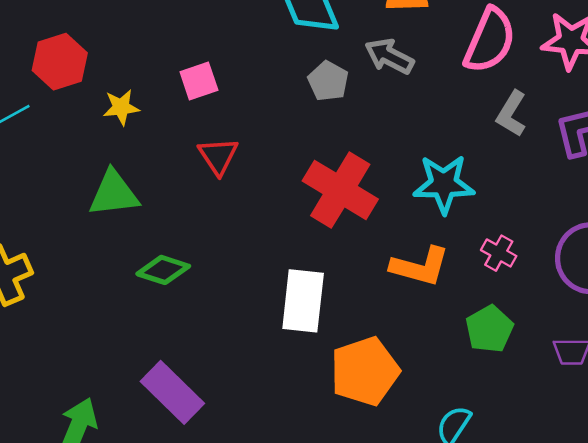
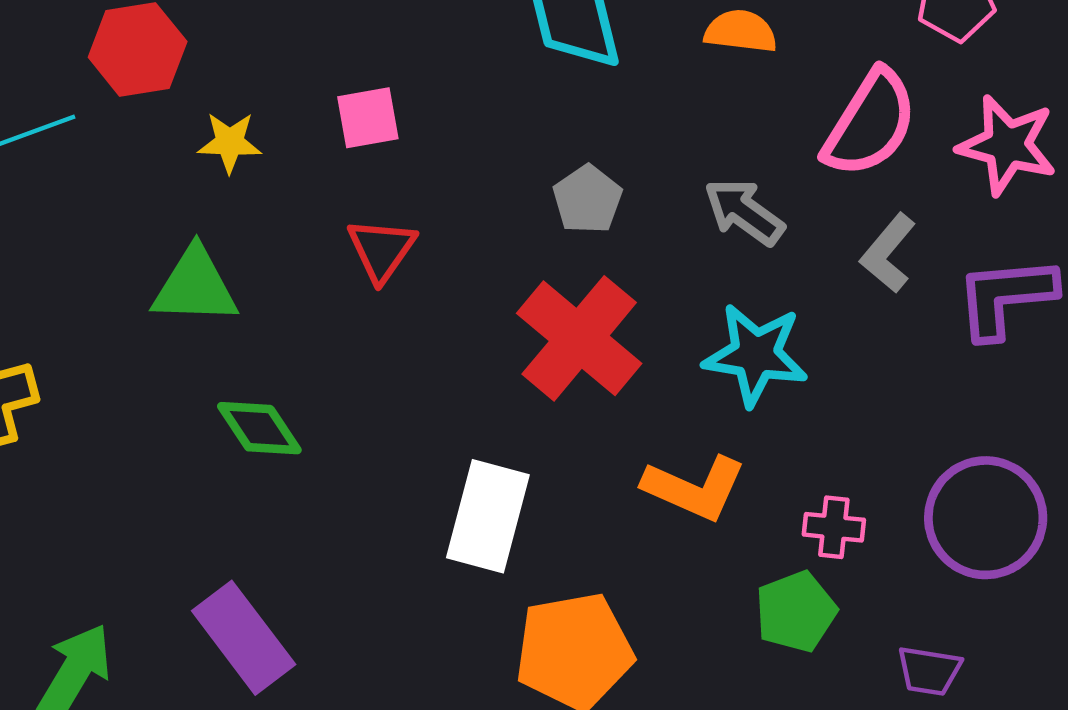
gray arrow: (389, 56) -> (744, 212), moved
gray pentagon: (328, 81) -> (588, 199), moved
pink cross: (499, 253) -> (834, 527), moved, turned -32
green diamond: (163, 270) -> (259, 428), turned 30

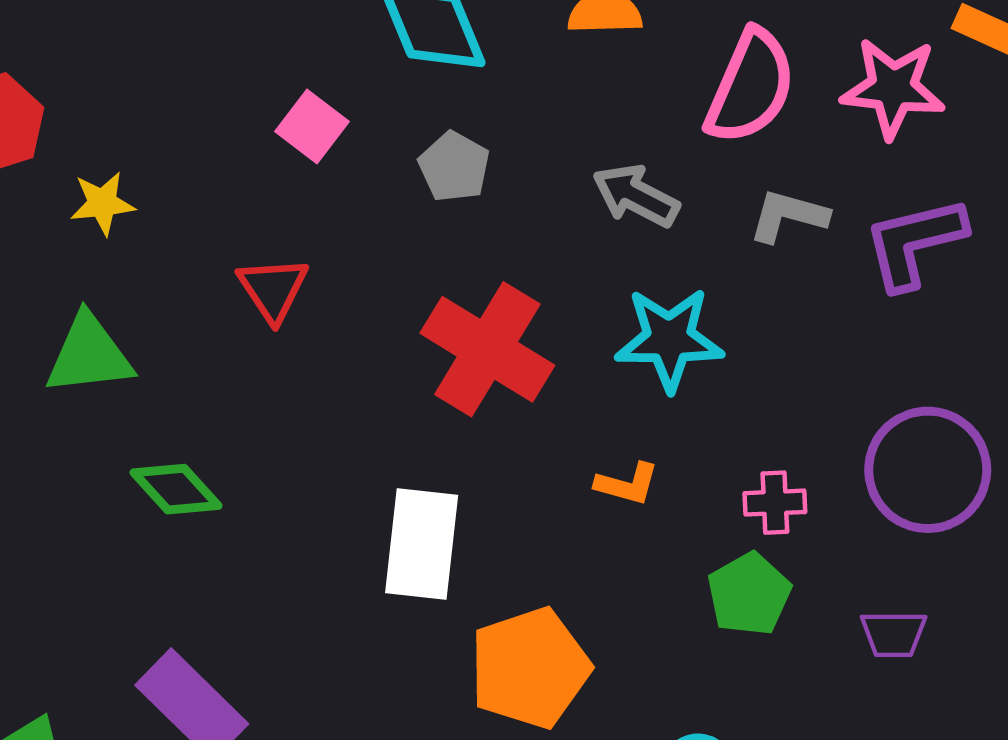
pink square: (368, 118) -> (312, 127), moved, turned -34
gray pentagon: (588, 199) -> (454, 167), moved
gray L-shape: (888, 253) -> (788, 216), turned 74
orange L-shape: (694, 488) -> (627, 484), size x0.6

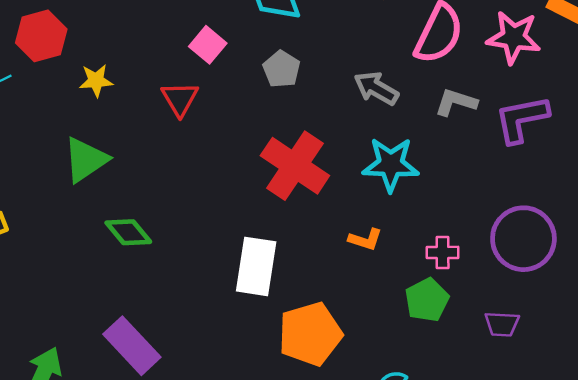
red triangle: (273, 289) -> (180, 99), moved
green triangle: (89, 355) -> (86, 160), turned -30

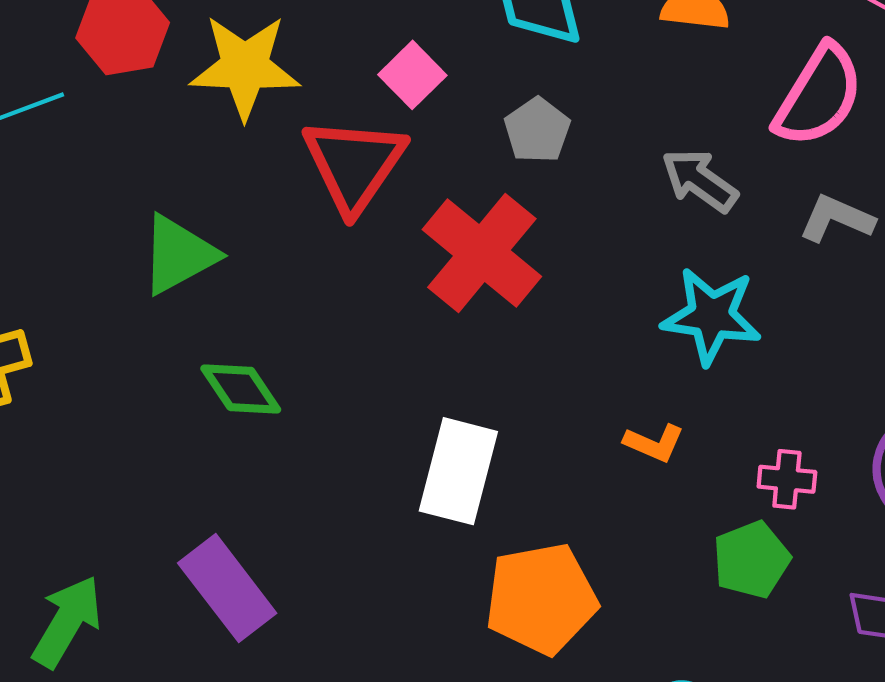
yellow star: (96, 81) -> (245, 67), moved, size x1.8
red triangle: (180, 99) -> (354, 164), size x1.6
red cross: (295, 166) -> (482, 253), moved

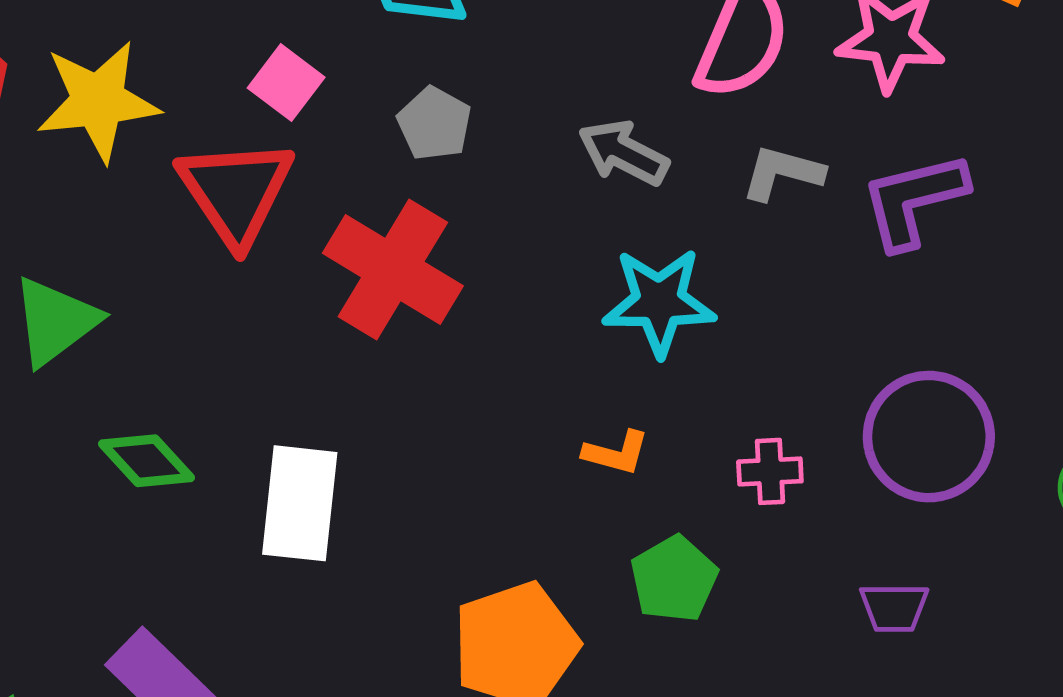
white rectangle: (458, 471) -> (300, 503), moved
green pentagon: (751, 560) -> (674, 579), moved

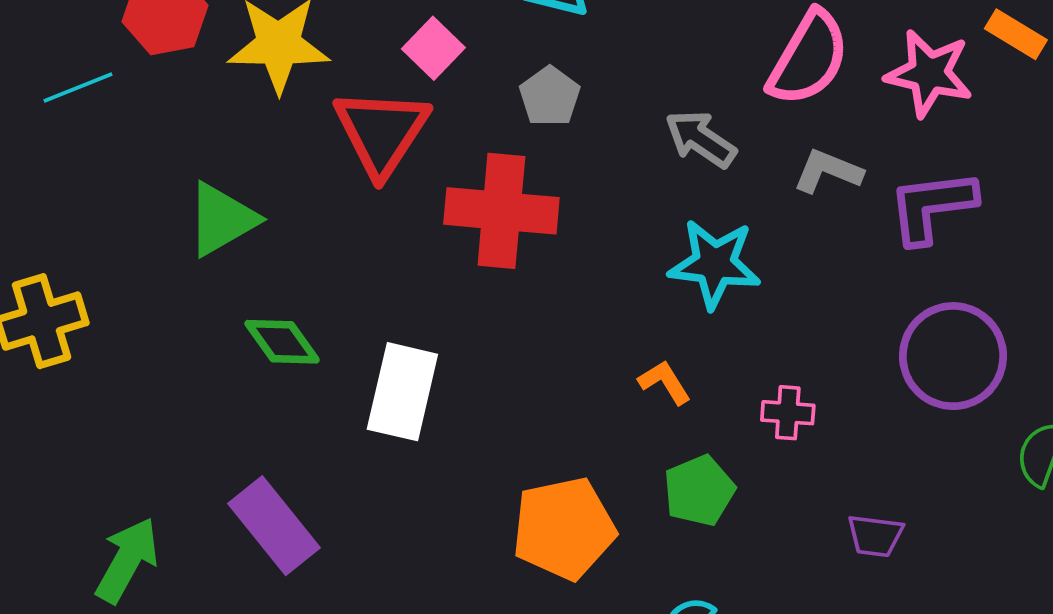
red cross: (393, 269) -> (501, 211), turned -33
purple circle: (929, 437) -> (953, 356), moved
orange L-shape: (616, 453) -> (665, 382), turned -144

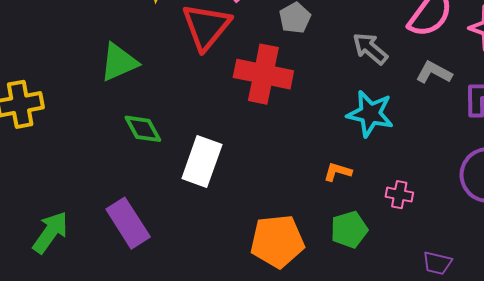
orange L-shape: (665, 382) -> (338, 172), turned -48

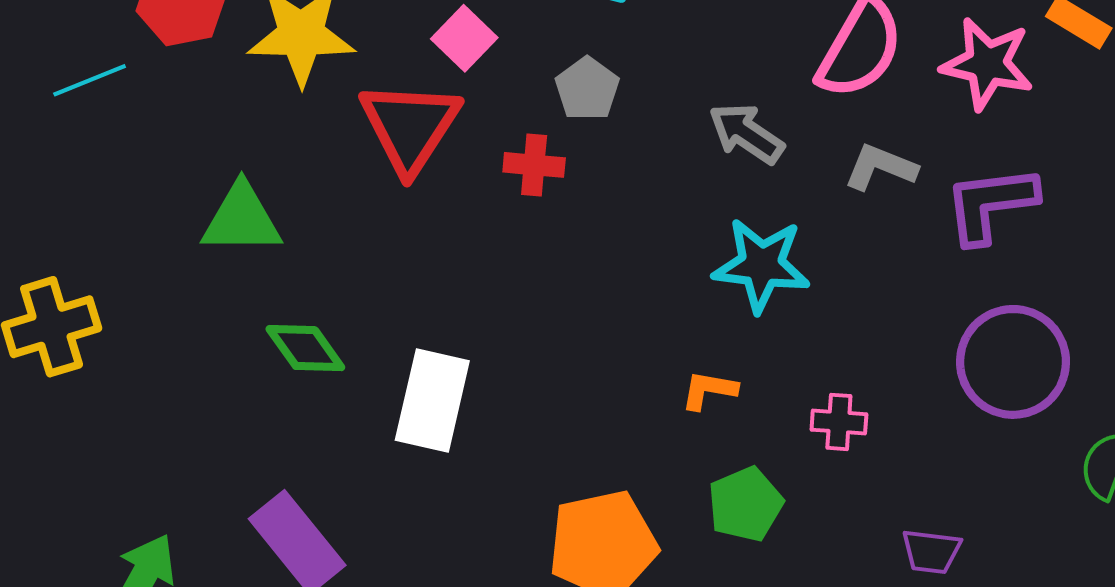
green triangle: (119, 62) -> (242, 219), turned 30
red cross: (263, 74) -> (534, 165), moved, size x0.5

